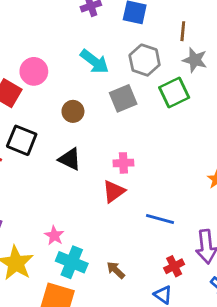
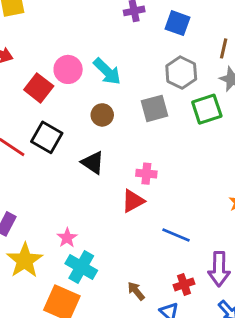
cyan arrow: (94, 62) -> (107, 71), moved
brown arrow: (116, 270) -> (136, 291), moved

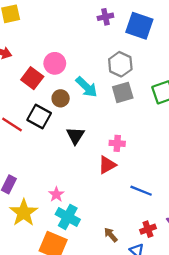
blue square: (178, 23) -> (139, 26), size x1.4
cyan arrow: (107, 71) -> (86, 87), moved
gray hexagon: (181, 73) -> (120, 64), moved
brown circle: (102, 115) -> (61, 98), moved
black triangle: (93, 163) -> (75, 136), turned 30

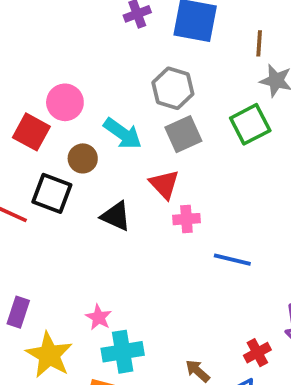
black triangle: (75, 136) -> (116, 216), turned -30
red triangle: (107, 165) -> (164, 184), moved, turned -36
blue line: (141, 191) -> (232, 260), moved
cyan cross: (68, 217) -> (123, 352), turned -30

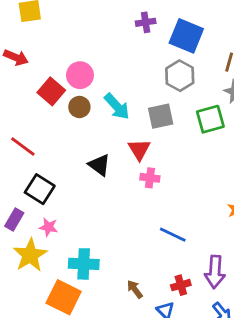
gray hexagon: (173, 88) -> (180, 76), moved
brown circle: (83, 158) -> (79, 107), moved
black square: (52, 193) -> (40, 189), moved
blue line: (232, 260) -> (173, 235), moved
pink star: (99, 317) -> (48, 227), moved, turned -30

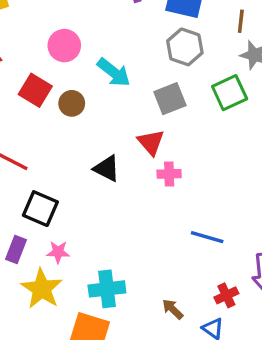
pink circle: (80, 75) -> (64, 46), moved
cyan arrow: (117, 107) -> (114, 72), moved

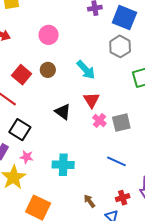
cyan arrow: (114, 72) -> (86, 70), moved
red square: (35, 90) -> (22, 75), moved
gray square: (170, 99) -> (121, 123), moved
pink cross: (169, 174) -> (99, 120), turned 32
cyan cross: (107, 289) -> (63, 165), moved

